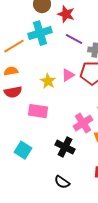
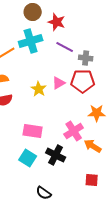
pink rectangle: (38, 111) -> (33, 131), moved
cyan square: (23, 150) -> (28, 158), moved
black semicircle: (62, 182) -> (44, 193), moved

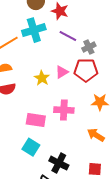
gray cross: (86, 58) -> (89, 47), turned -32
pink cross: (74, 131) -> (64, 110), moved, turned 36
black cross: (56, 155) -> (59, 163), moved

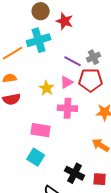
purple line: (68, 36) -> (73, 61), moved
pink cross: (64, 110) -> (68, 108), moved
black cross: (59, 163) -> (75, 173), moved

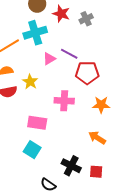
gray cross: (94, 57) -> (86, 19), moved
pink triangle: (67, 82) -> (49, 59), moved
yellow star: (47, 88) -> (30, 82), moved

